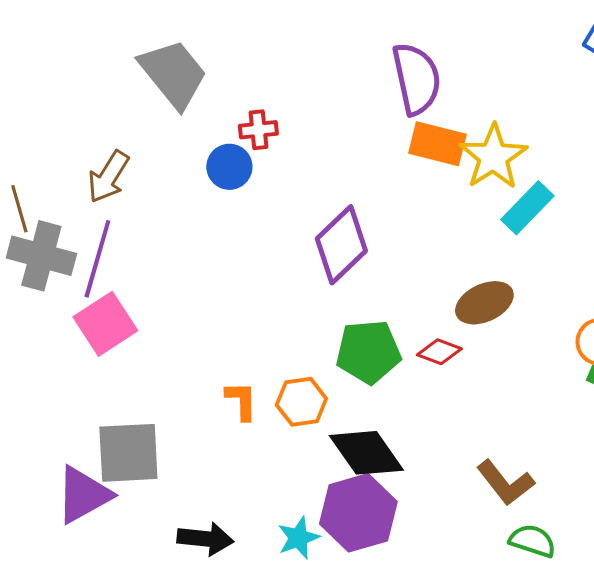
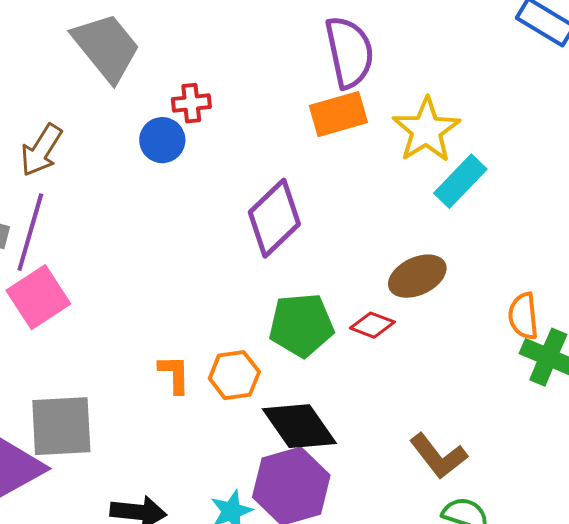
orange rectangle: (437, 144) -> (338, 114), moved, turned -30

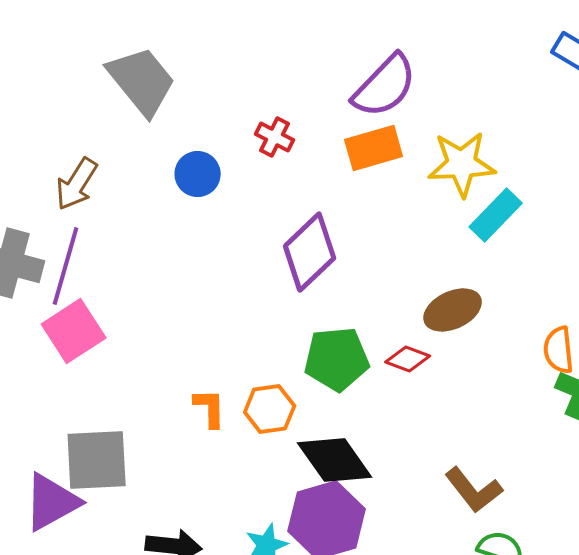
purple semicircle: (349, 52) -> (385, 86), turned 56
red cross: (191, 103) -> (275, 137), moved, turned 33
yellow star: (426, 130) -> (462, 164), turned 30

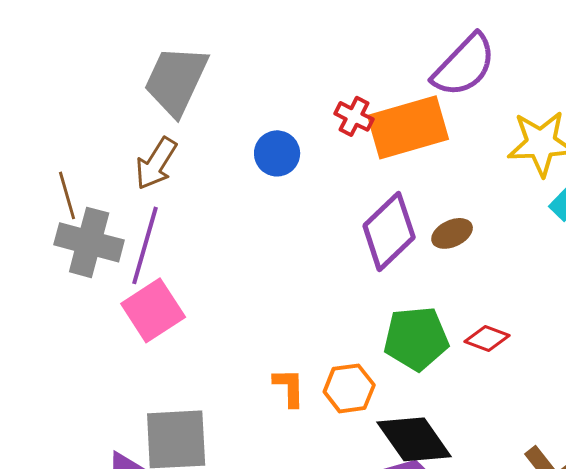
gray trapezoid: (142, 81) -> (176, 80), moved, turned -116
orange rectangle: (374, 148) -> (408, 127), moved, size x1.4
brown ellipse: (453, 310) -> (452, 233), moved, size x0.7

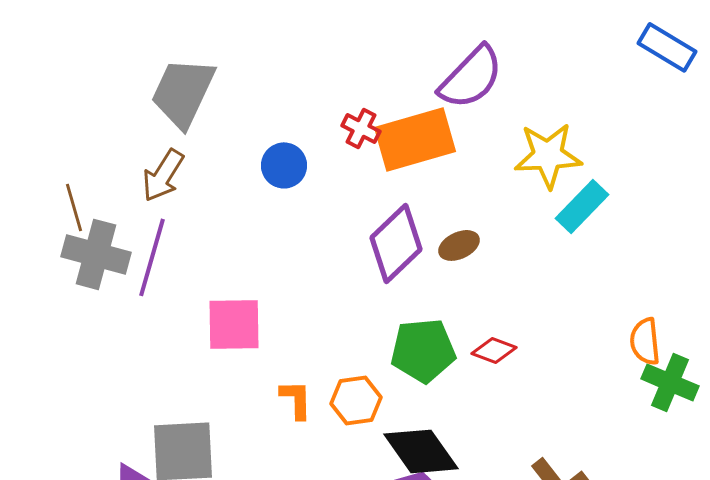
pink square: (153, 310) -> (234, 324), moved, turned 32

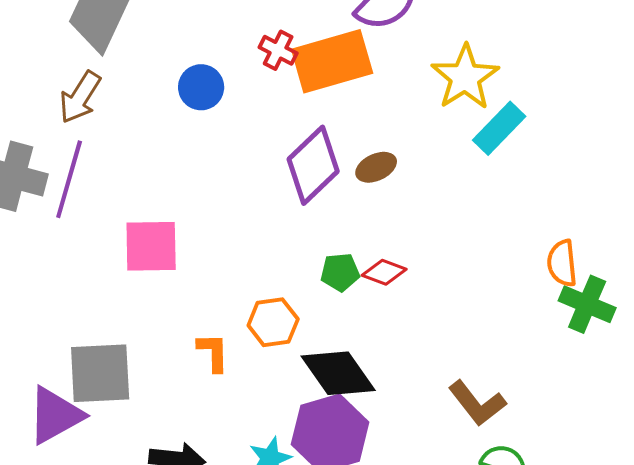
yellow star: (548, 155) -> (465, 77), turned -30
green pentagon: (423, 350) -> (340, 272), size x0.6
red diamond: (494, 350) -> (384, 272), moved
orange L-shape: (296, 399) -> (213, 352), moved

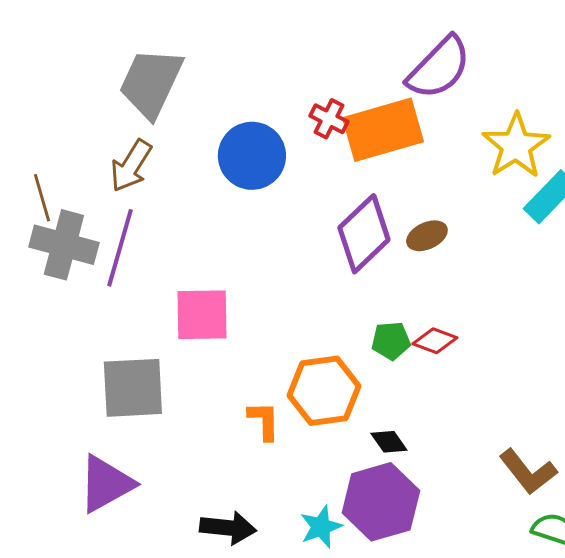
blue circle: (201, 87) -> (252, 156), size x1.5
orange hexagon: (273, 322) -> (324, 391), size x1.4
gray square: (100, 373) -> (133, 388), moved
black diamond: (338, 373) -> (389, 442), size x0.5

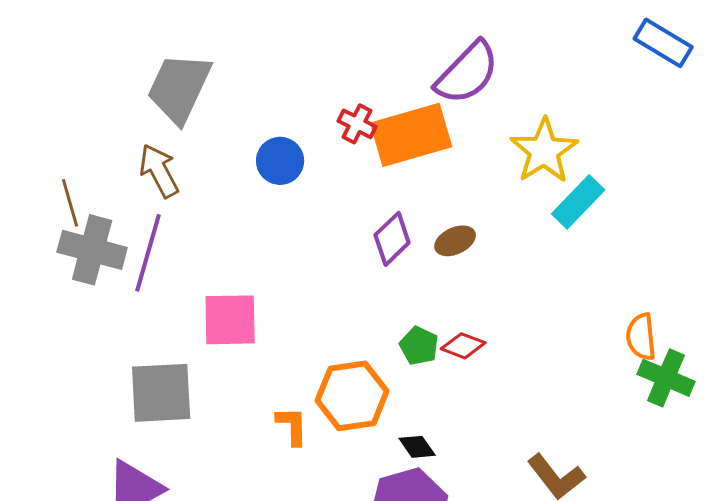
blue circle: (252, 156) -> (280, 161), size x0.7
brown arrow: (131, 166) -> (159, 171), turned 120
purple diamond: (364, 234) -> (392, 239), size x0.7
green pentagon: (391, 341) -> (419, 346), turned 30

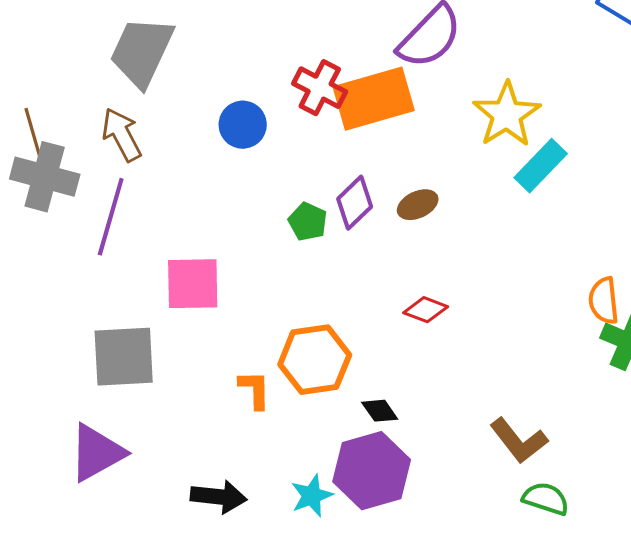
red cross: (357, 124) -> (320, 88), size x1.4
brown line: (70, 203) -> (33, 132), moved
gray cross: (92, 250) -> (45, 177), moved
green pentagon: (419, 346) -> (308, 222), moved

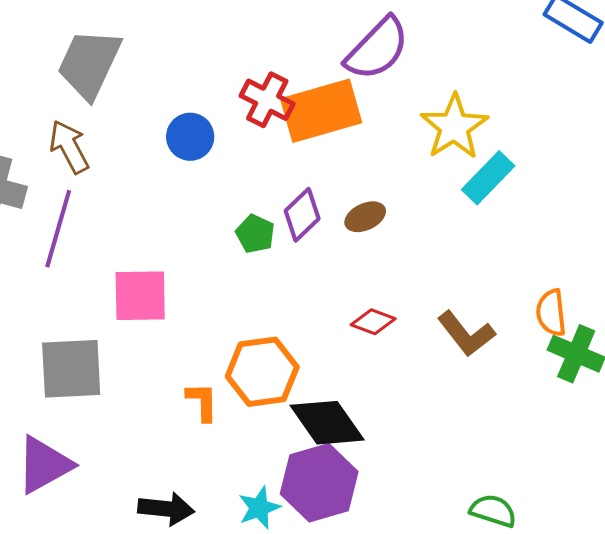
black diamond: (380, 411) -> (327, 423), size x2.0
brown L-shape: (519, 441) -> (466, 334), moved

